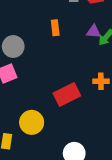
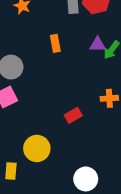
red rectangle: (67, 94) -> (73, 115), size x0.6

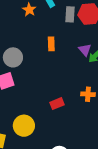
purple triangle: (98, 45) -> (85, 50), turned 40

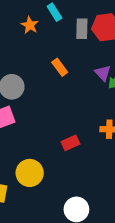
orange rectangle: (51, 44) -> (60, 67), turned -32

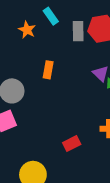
orange rectangle: (60, 67) -> (48, 70), moved, turned 49

